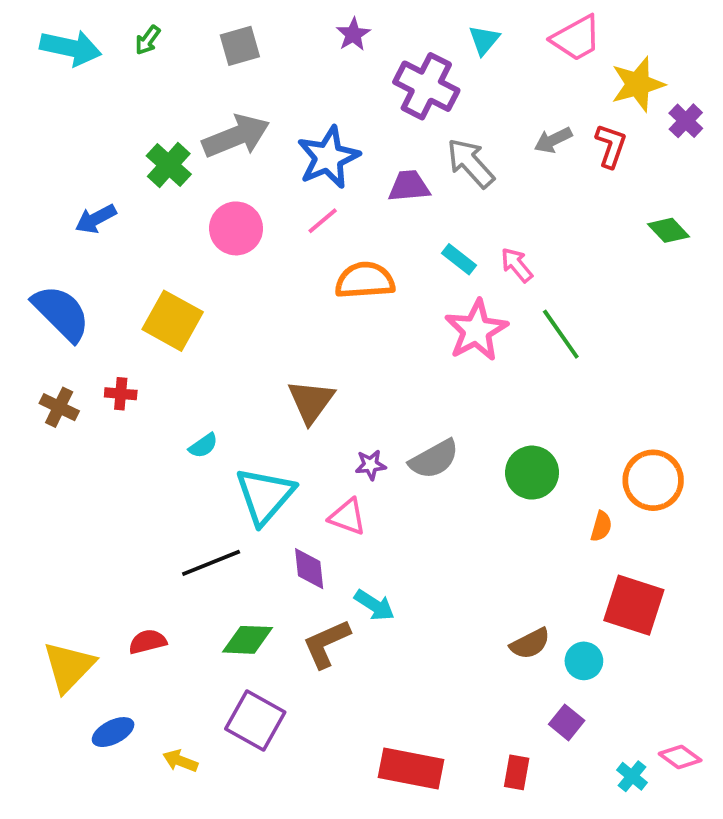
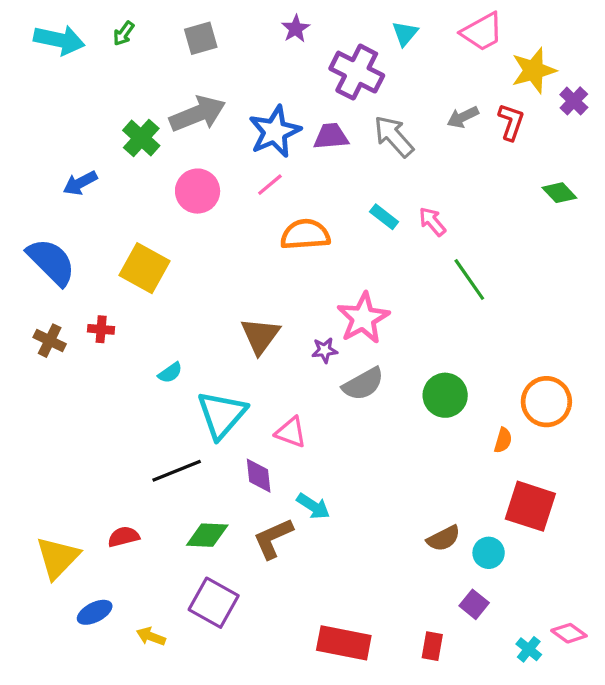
purple trapezoid: (409, 186) -> (331, 136), moved
pink star: (476, 330) -> (363, 318), moved
purple star: (371, 465) -> (325, 350), moved

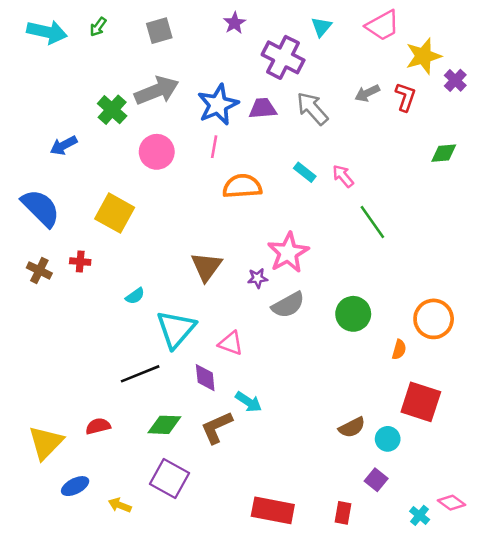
pink line: (270, 185) -> (214, 147), turned -40
green diamond: (559, 193) -> (444, 153), turned -52

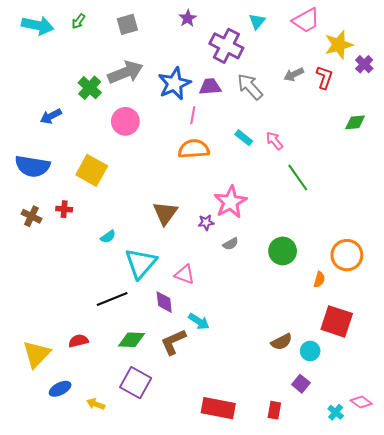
pink line: (214, 147) -> (193, 115), moved
blue semicircle: (41, 208) -> (32, 166), turned 144
gray semicircle: (288, 305) -> (231, 244), size x0.6

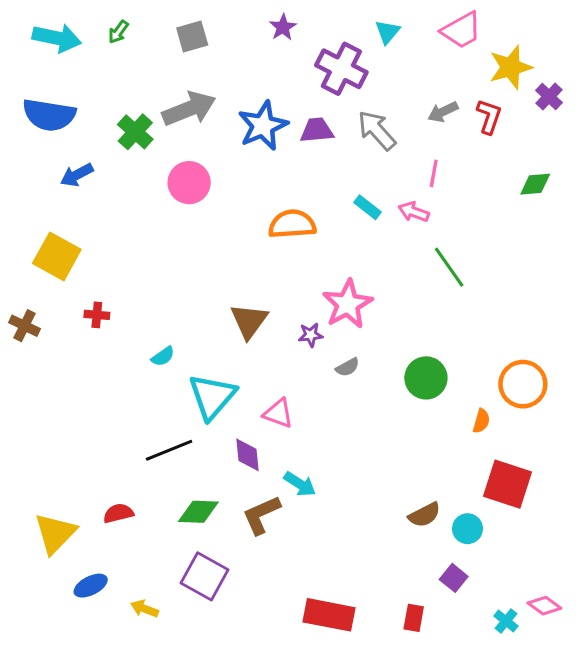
pink line: (193, 115) -> (434, 173), moved
pink arrow: (274, 141) -> (414, 212), turned -30
blue semicircle: (32, 166) -> (49, 115), moved
yellow square: (92, 170) -> (57, 256), moved
brown cross: (31, 216) -> (24, 326), moved

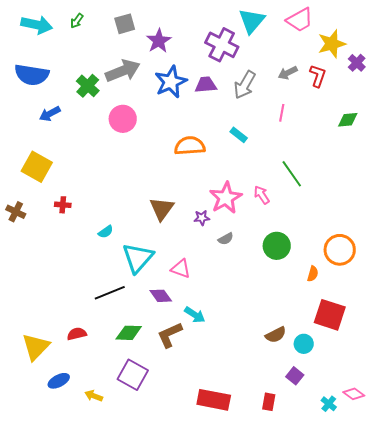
purple star: (283, 27) -> (159, 41), moved, size x1.4
cyan triangle: (388, 32) -> (252, 21), size x1.6
gray arrow: (377, 130) -> (245, 85), turned -108
pink arrow: (414, 212) -> (262, 195), moved, turned 36
purple diamond: (248, 455) -> (161, 296), turned -30

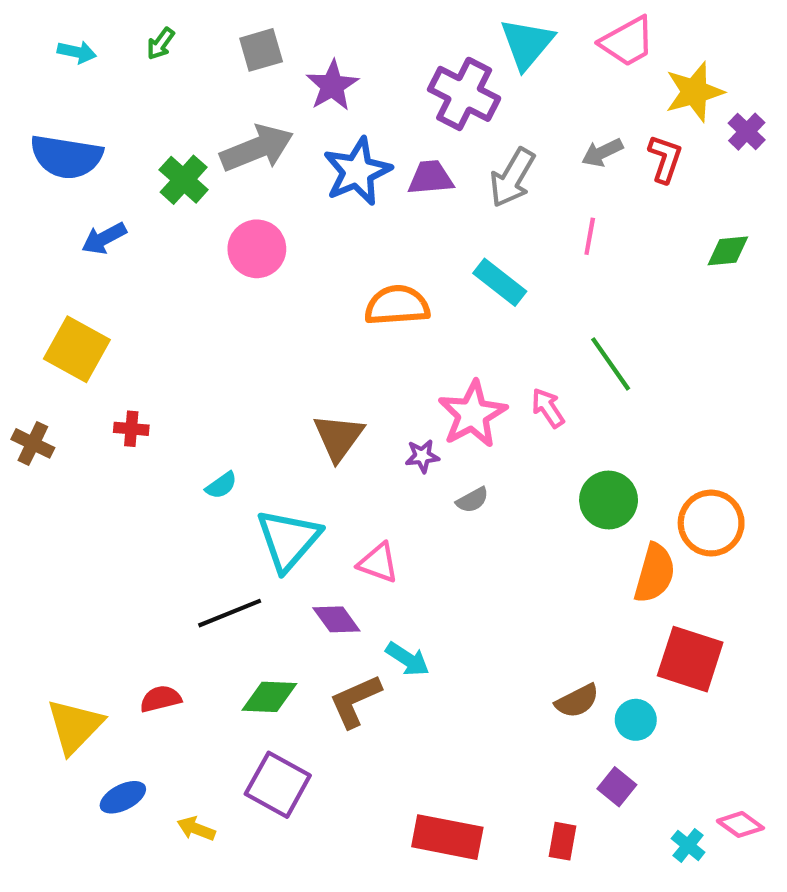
cyan arrow: (37, 25) -> (77, 52), size x0.6
cyan rectangle: (239, 135) -> (500, 282), size x1.4
green circle: (277, 246) -> (609, 500), moved
orange semicircle: (313, 274) -> (655, 573), size x1.8

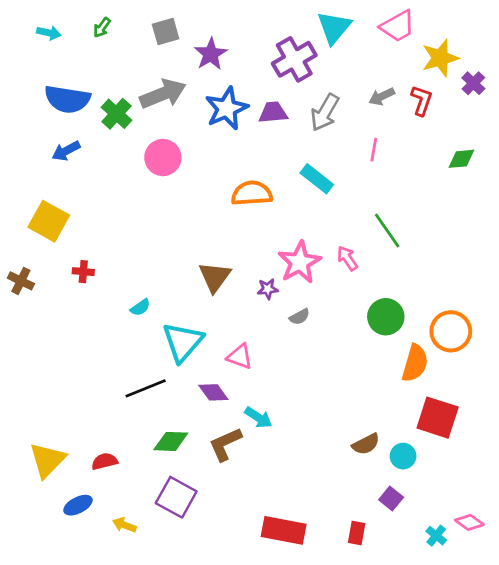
purple cross: (464, 94) -> (294, 59), turned 33
blue semicircle: (66, 157) -> (67, 99), moved
red semicircle: (161, 699) -> (105, 461), moved

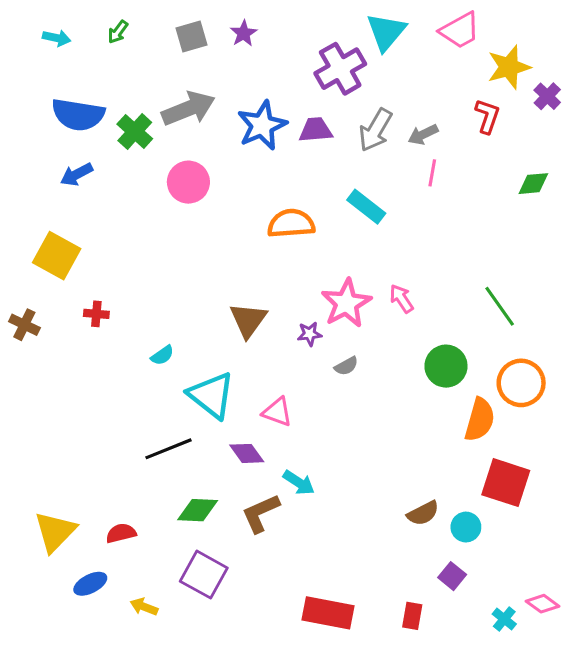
purple star: (211, 54) -> (244, 33), moved, size x0.7
gray arrow: (382, 96) -> (423, 135), moved
green line: (387, 230) -> (500, 306), moved
cyan triangle: (183, 342) -> (211, 395), turned -33

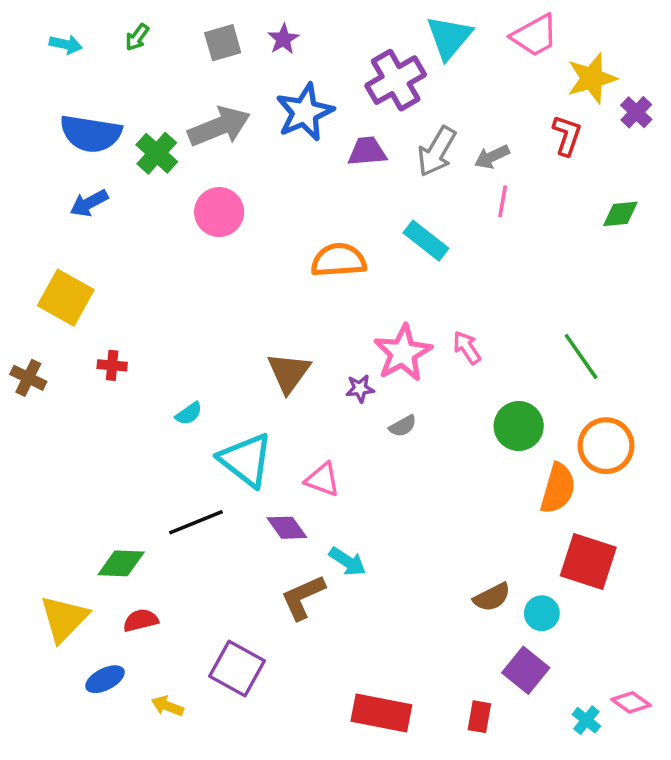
blue star: (262, 125) -> (305, 112), moved
green diamond: (198, 510) -> (121, 563), moved
purple square: (452, 576) -> (526, 670), size x1.4

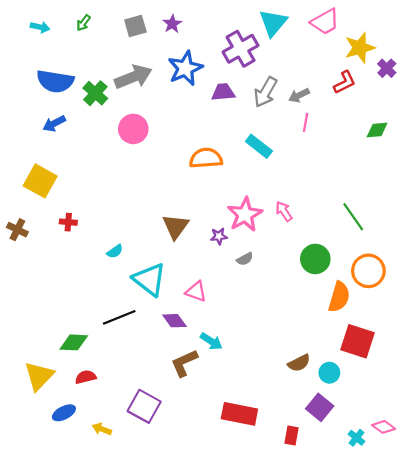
red L-shape: (567, 135) -> (345, 82), turned 45
red rectangle: (381, 713) -> (239, 414), moved

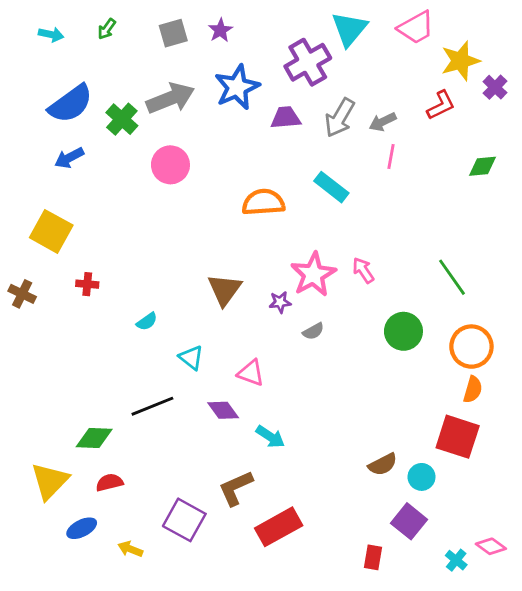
blue semicircle: (55, 81) -> (71, 104), turned -45
cyan triangle: (150, 280) -> (191, 358), size x0.6
orange semicircle: (339, 297) -> (473, 390), moved, size x0.7
brown L-shape: (184, 363) -> (236, 488), moved
red rectangle: (239, 414) -> (279, 527), moved, turned -40

